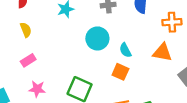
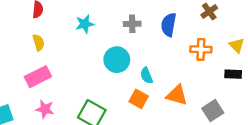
orange triangle: (162, 52) -> (177, 95), moved
pink rectangle: (28, 60) -> (38, 77), size x1.5

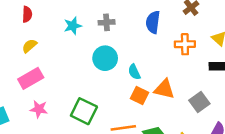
gray cross: (132, 24) -> (107, 22), moved
yellow semicircle: (39, 43) -> (29, 46), turned -112
orange square: (139, 99) -> (140, 95), moved

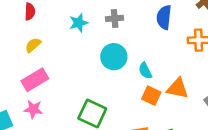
pink star: (39, 109) -> (33, 109), moved

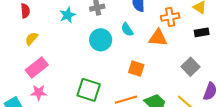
cyan semicircle: (145, 71) -> (127, 30), moved
orange triangle: (178, 88) -> (158, 38), moved

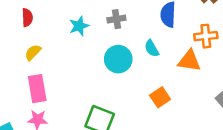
pink rectangle: (37, 68) -> (37, 89), turned -65
orange square: (136, 69) -> (160, 97), turned 35

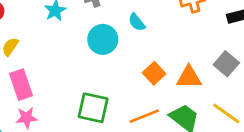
orange triangle: (189, 61) -> (189, 77), moved

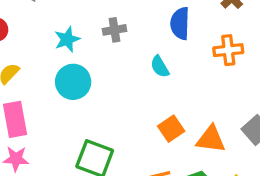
cyan circle: (103, 39) -> (73, 82), moved

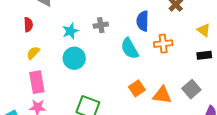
orange cross: (228, 50) -> (163, 44), moved
cyan semicircle: (160, 67) -> (130, 49), size x1.5

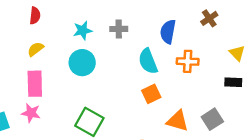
orange square: (137, 88) -> (151, 94), moved

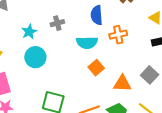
cyan semicircle: (148, 61) -> (87, 43), turned -55

